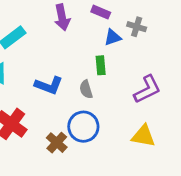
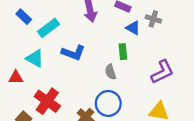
blue triangle: (113, 37) -> (133, 28), turned 49
blue L-shape: (49, 85) -> (73, 53), moved

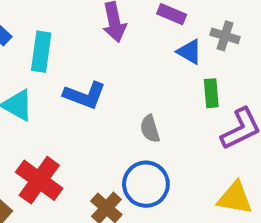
cyan rectangle: (48, 28) -> (41, 52), turned -45
green rectangle: (123, 52) -> (211, 93), moved

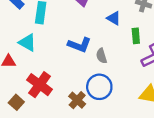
blue triangle: (189, 52) -> (114, 18), moved
blue L-shape: (85, 95) -> (79, 45), moved

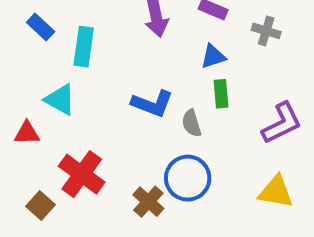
blue triangle: (114, 18) -> (213, 56), turned -48
green rectangle: (136, 36) -> (221, 94), moved

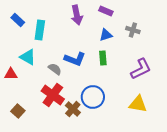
gray cross: (266, 31) -> (133, 30), moved
green rectangle: (221, 94) -> (103, 58), moved
gray semicircle: (192, 123) -> (55, 69), moved, turned 144
red cross: (82, 174) -> (53, 95), moved

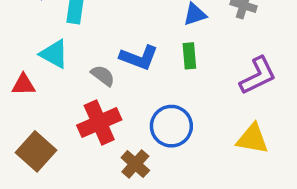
red cross: (53, 95) -> (99, 123), turned 30
brown cross: (73, 109) -> (135, 164), moved
brown square: (18, 111) -> (36, 151), size x1.5

